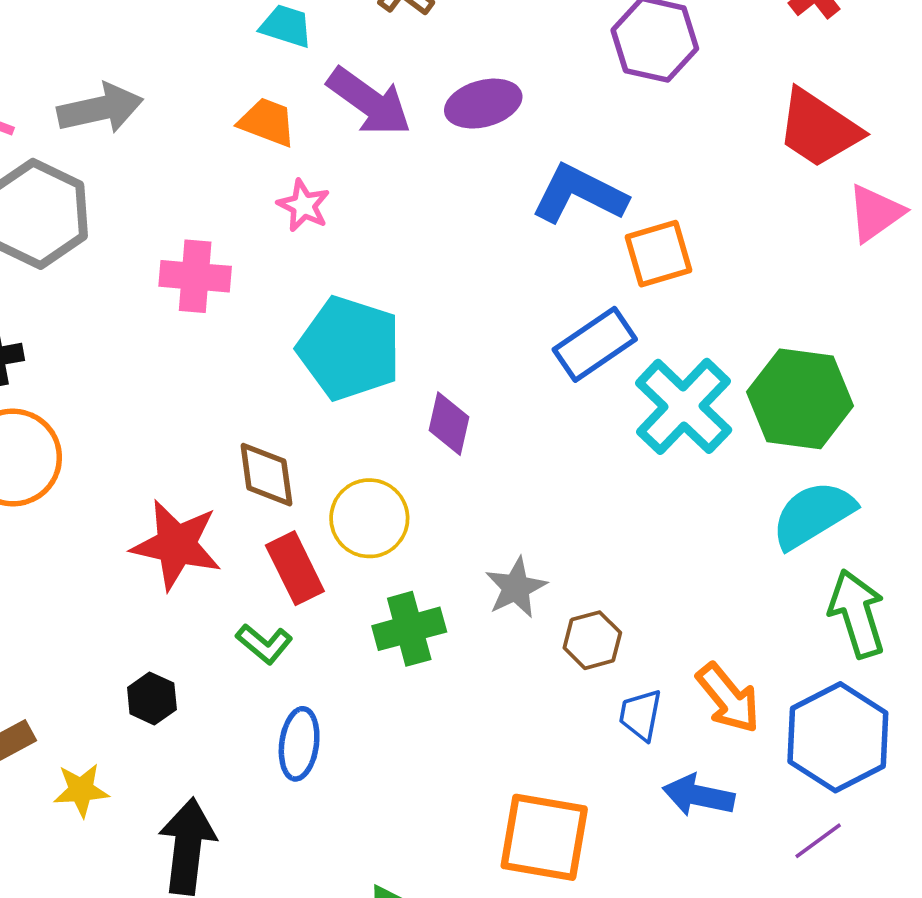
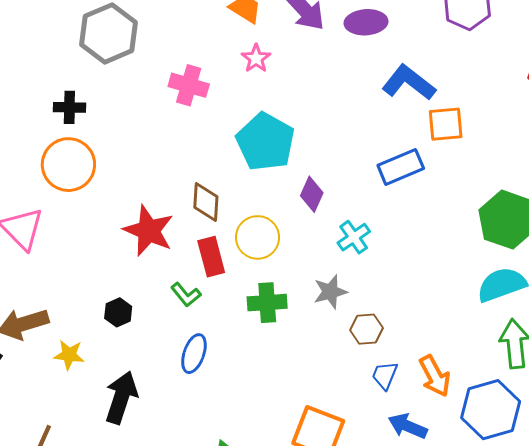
cyan cross: (684, 406) -> (354, 237), moved, size x0.6

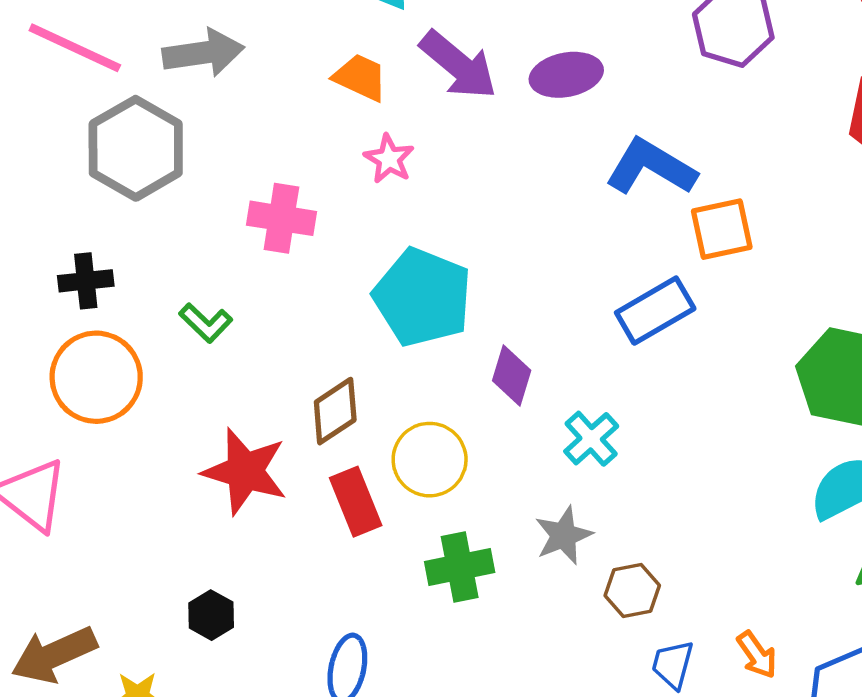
brown diamond: (206, 202) -> (335, 411), turned 60
green L-shape: (186, 295) -> (206, 323), moved
orange arrow: (435, 376) -> (757, 655), size x0.7

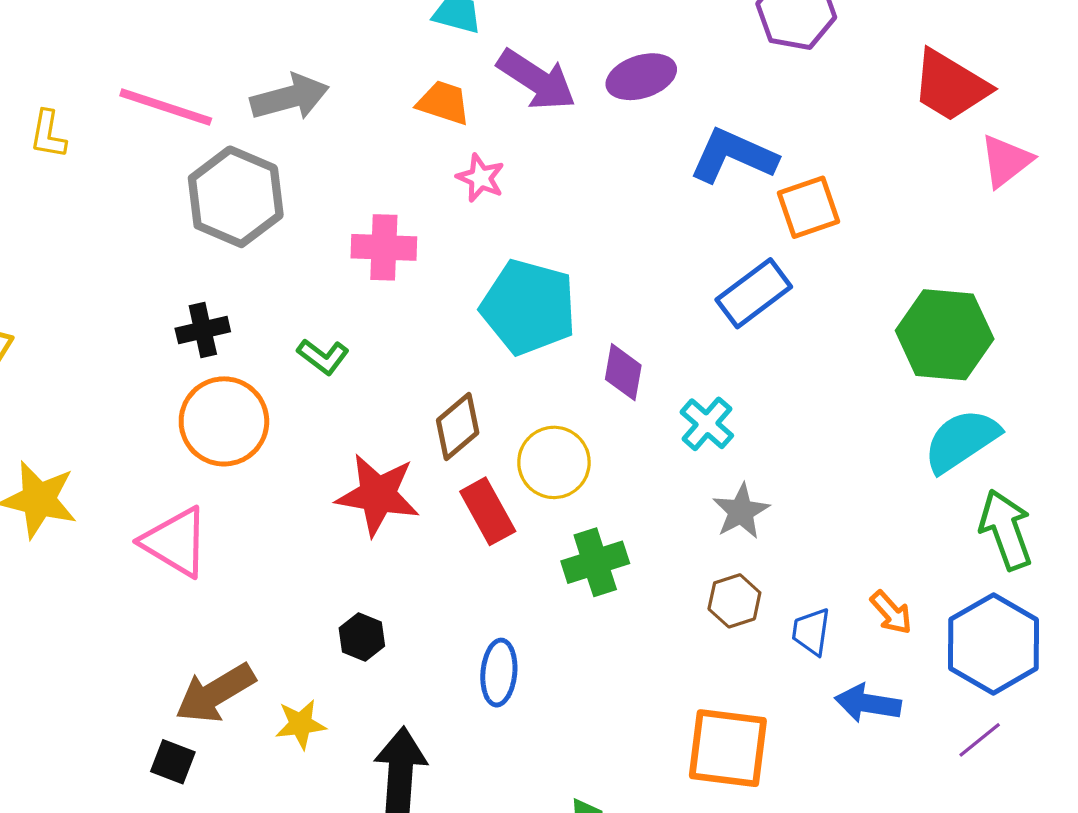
gray star: (564, 535) -> (741, 511), moved
brown hexagon: (632, 591) -> (734, 601), moved

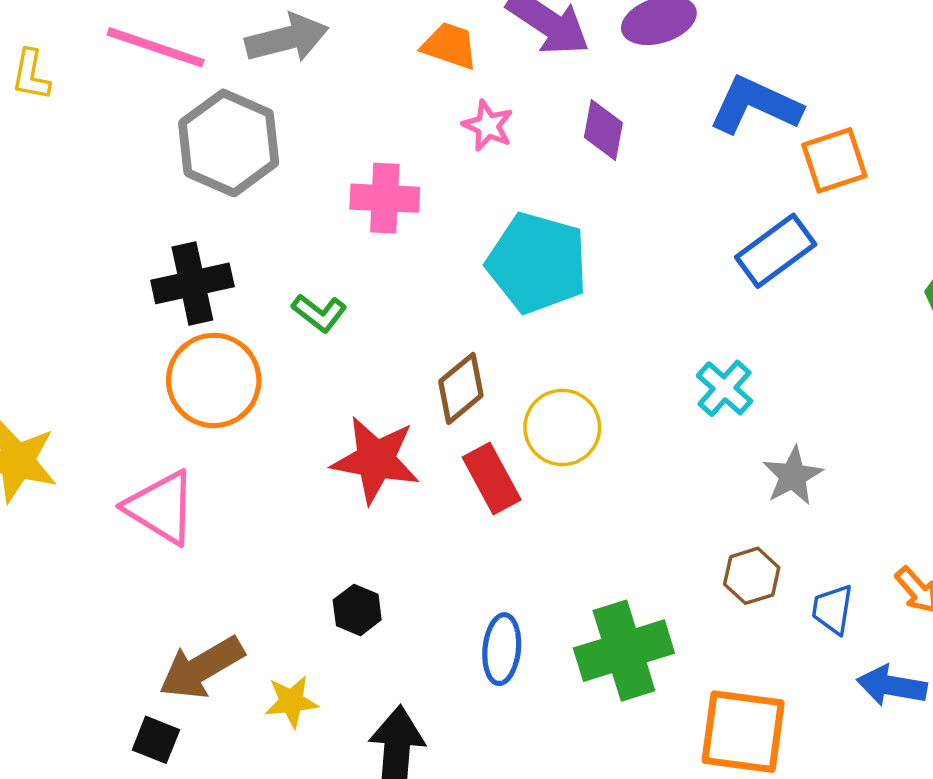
black cross: (203, 330) -> (192, 283), size x1.4
purple diamond: (623, 372) -> (603, 130), moved
gray star: (741, 511) -> (793, 476), moved
green cross: (595, 562) -> (624, 651), moved, size x1.4

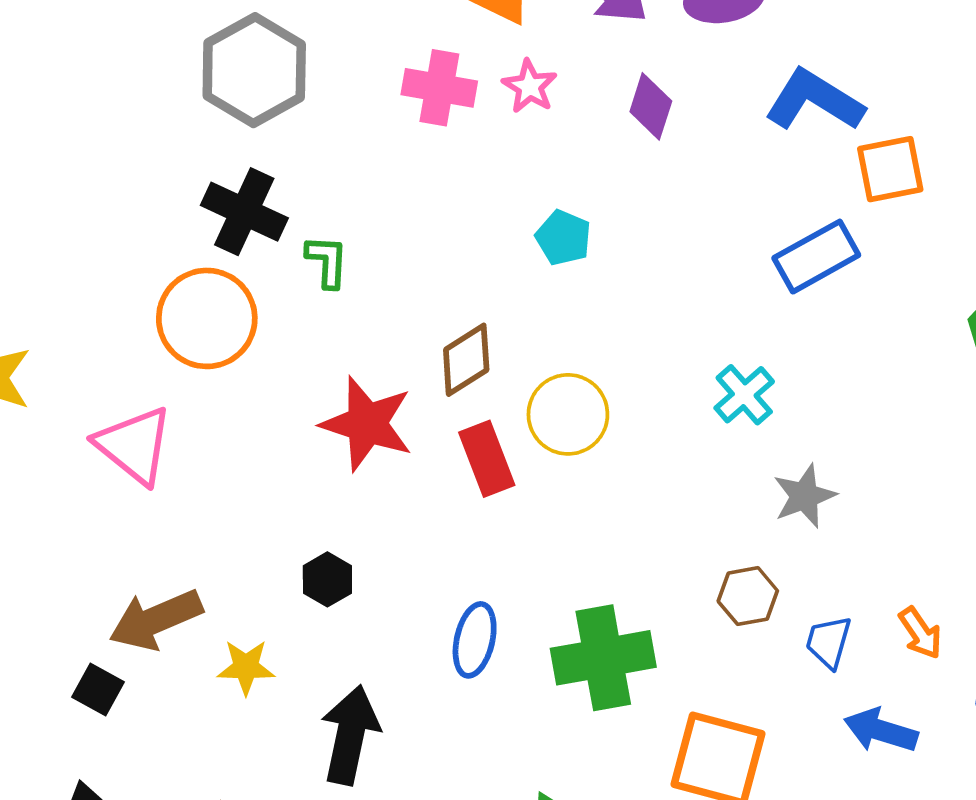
pink cross: (385, 198) -> (439, 88), moved
cyan pentagon: (537, 263) -> (563, 238), size x0.5
black cross: (192, 283) -> (244, 212), moved, turned 30
green L-shape: (319, 313) -> (327, 261), turned -132

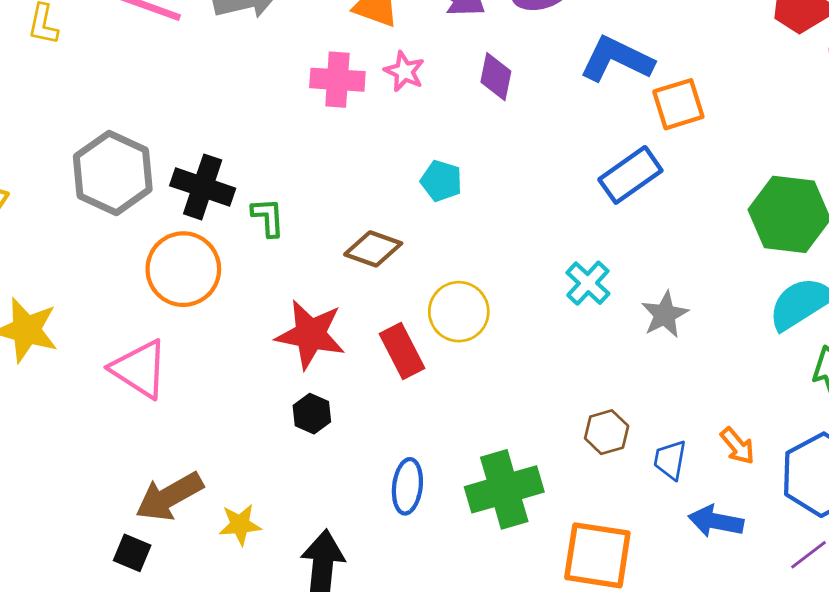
gray hexagon: (254, 70) -> (113, 173), moved
brown diamond: (466, 360) -> (373, 249), moved, turned 58
gray star: (804, 496) -> (665, 315), moved
black hexagon: (327, 579) -> (312, 414), moved

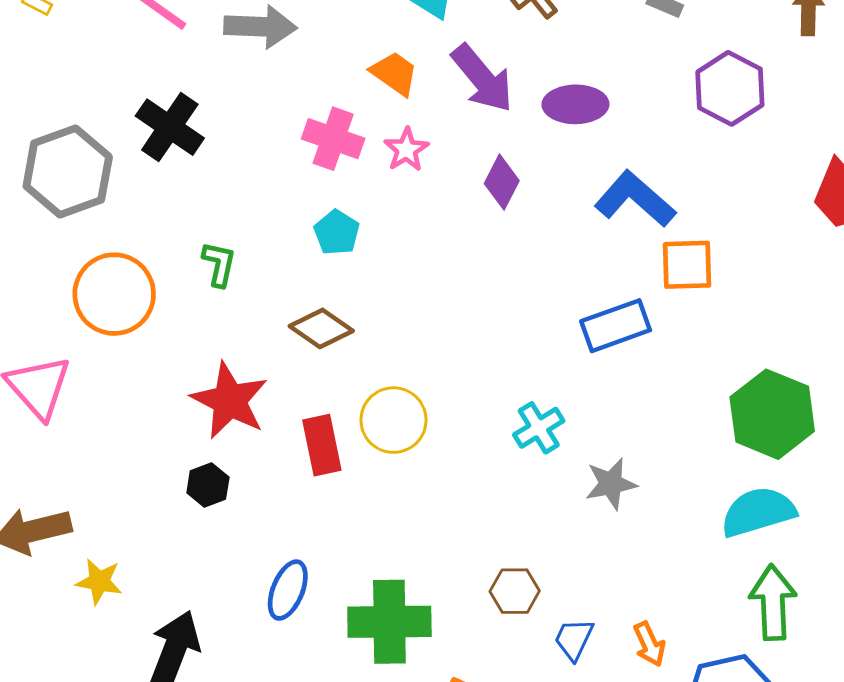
cyan pentagon: (441, 181) -> (337, 232), moved
black cross: (203, 187) -> (170, 127), moved

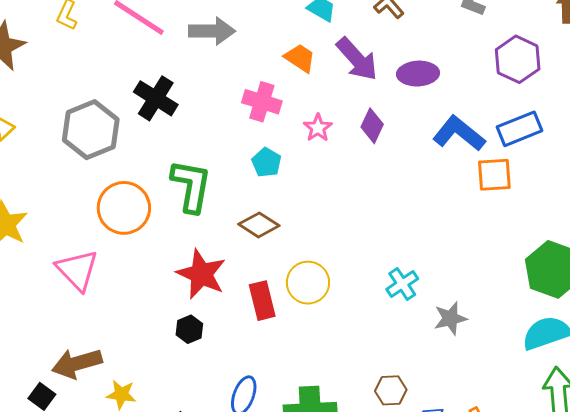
pink star: (406, 150) -> (318, 128), moved
green L-shape: (219, 264) -> (191, 186), size x1.8
blue rectangle: (616, 326) -> (520, 129), moved

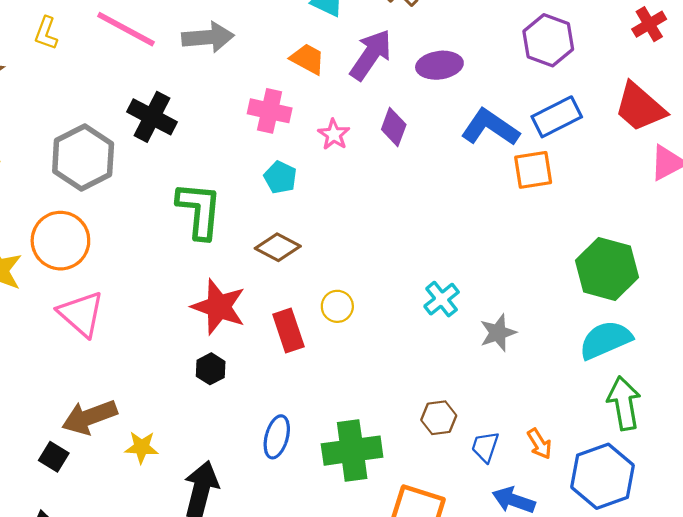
purple arrow: (357, 59) -> (371, 55), turned -99
orange circle: (124, 208) -> (60, 241), moved
yellow circle: (308, 283) -> (337, 306), size x0.7

